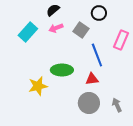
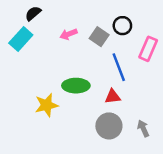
black semicircle: (53, 10) -> (33, 13), moved
black circle: (99, 13) -> (122, 26), moved
cyan rectangle: (28, 32) -> (21, 39), moved

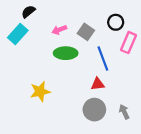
black circle: (122, 26) -> (116, 22), moved
green ellipse: (76, 86) -> (66, 53), moved

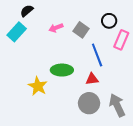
green ellipse: (66, 53) -> (62, 70), moved
yellow star: (40, 91) -> (38, 86), turned -30
gray arrow: (124, 112) -> (117, 105), size x1.6

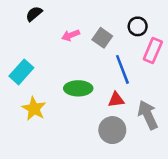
cyan rectangle: (17, 32) -> (21, 72), moved
yellow star: (38, 86) -> (34, 109), moved
gray arrow: (117, 105) -> (148, 115), moved

